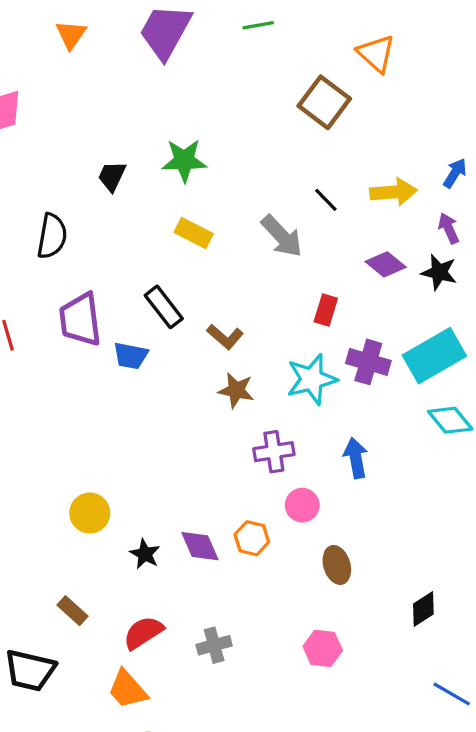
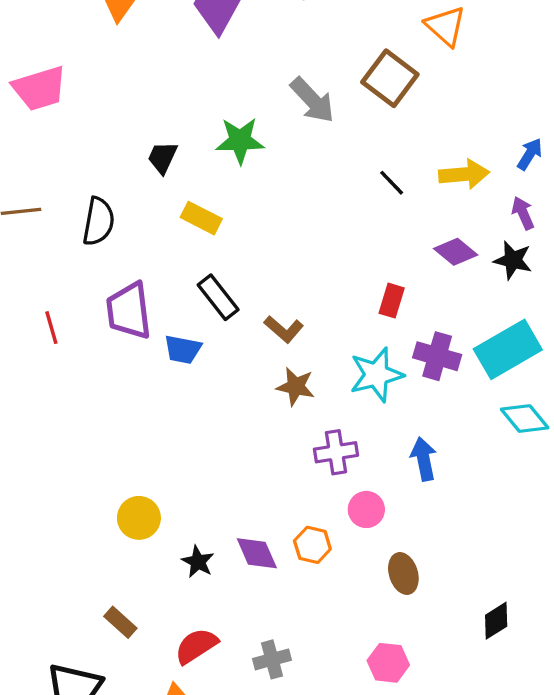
yellow rectangle: (194, 233) -> (201, 218), moved
gray arrow: (282, 236) -> (312, 100), moved

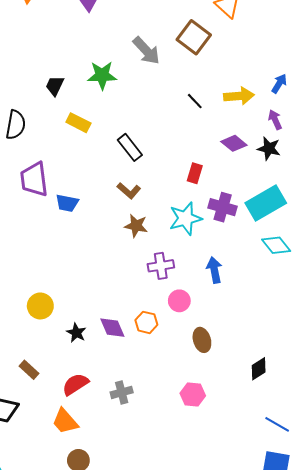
black rectangle: (218, 297) -> (130, 147), moved

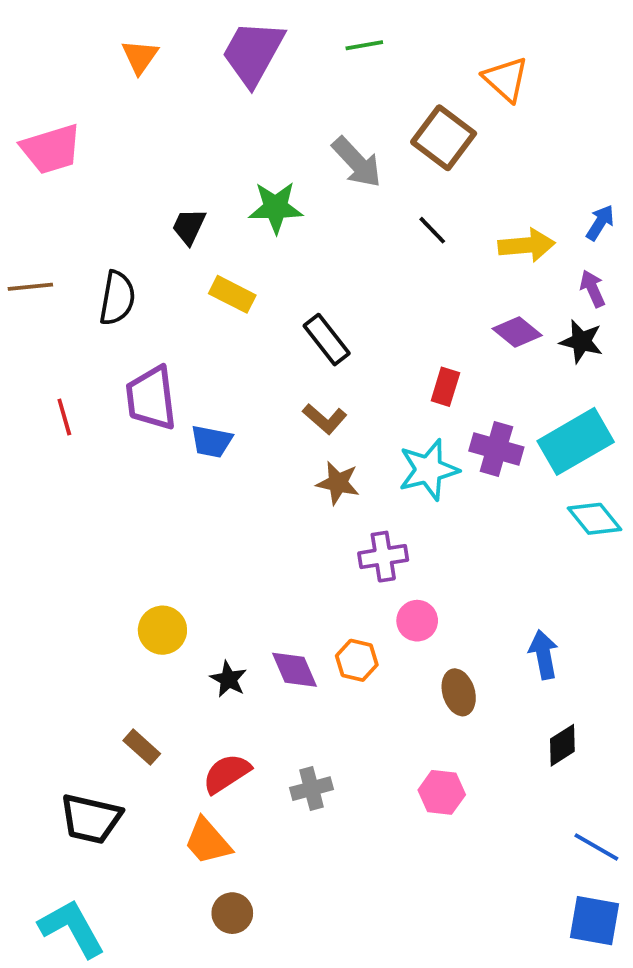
black line: (195, 101) -> (432, 230), moved
blue arrow: (214, 270) -> (544, 655), moved

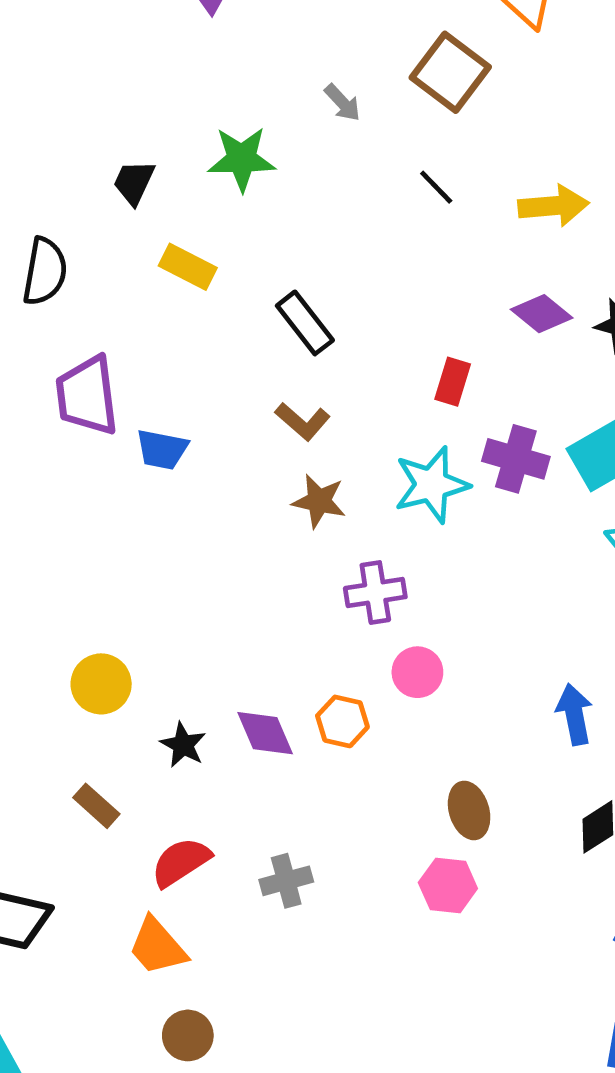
gray arrow: (357, 162) -> (342, 103), size x0.6
brown ellipse: (459, 692) -> (469, 810), moved
brown rectangle: (142, 747) -> (96, 806), moved

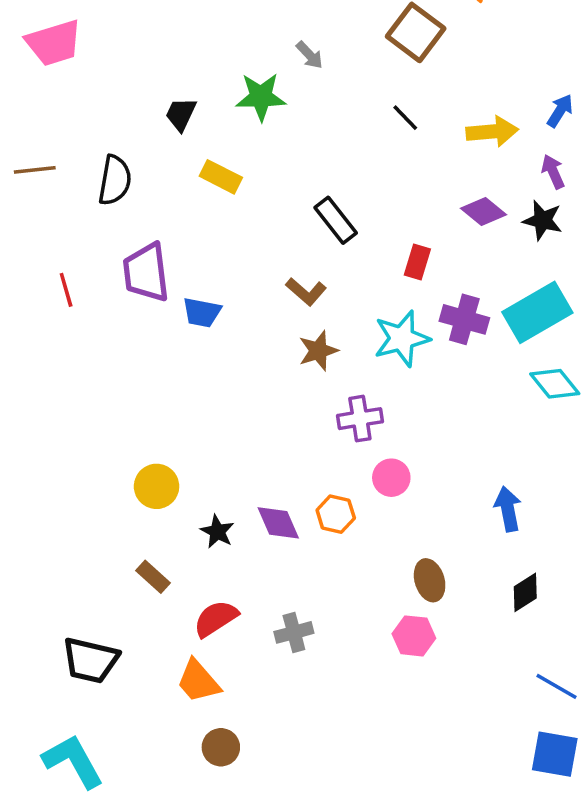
gray arrow: (342, 103) -> (310, 55), moved
black rectangle: (305, 323) -> (336, 220), moved
brown star: (319, 501) -> (318, 351), turned -30

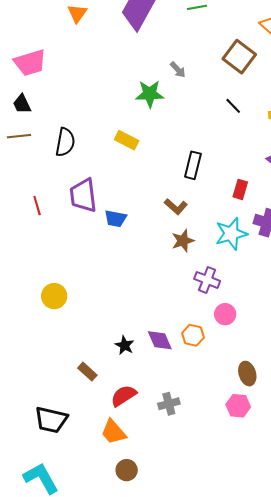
black trapezoid: (181, 114) -> (22, 104), moved, turned -50
black rectangle: (336, 220) -> (193, 165), turned 52
purple cross: (360, 419) -> (207, 280), turned 30
yellow circle: (157, 486) -> (54, 296), moved

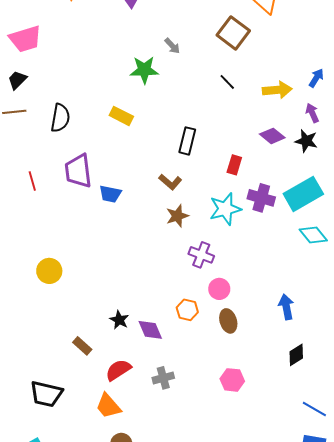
black trapezoid: (22, 104) -> (17, 80), turned 70
purple diamond: (160, 340) -> (150, 330), moved
brown ellipse: (247, 374) -> (228, 321), moved

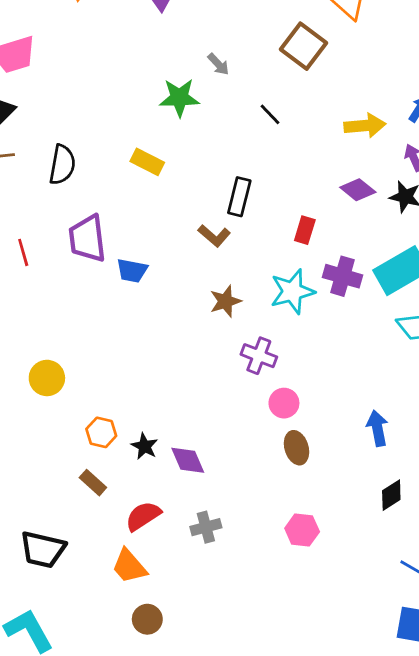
black line: (227, 82) -> (270, 114), moved
brown L-shape: (170, 182) -> (214, 236), moved
orange hexagon: (187, 310) -> (101, 432), moved

